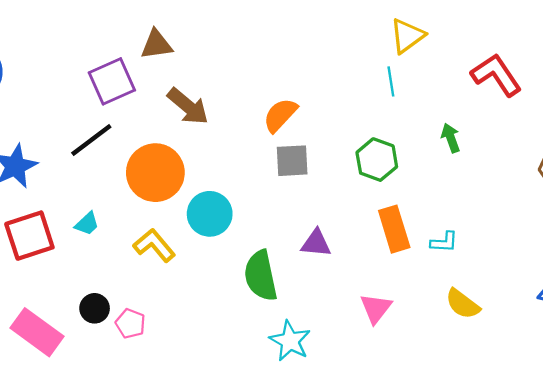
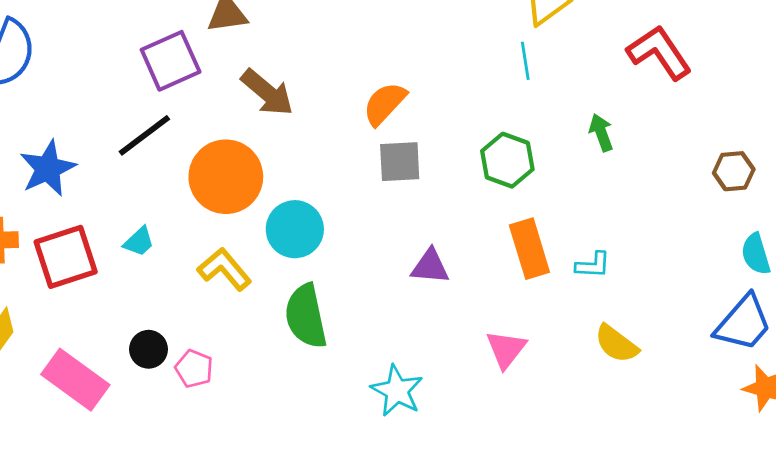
green semicircle: (261, 276) -> (306, 316), moved

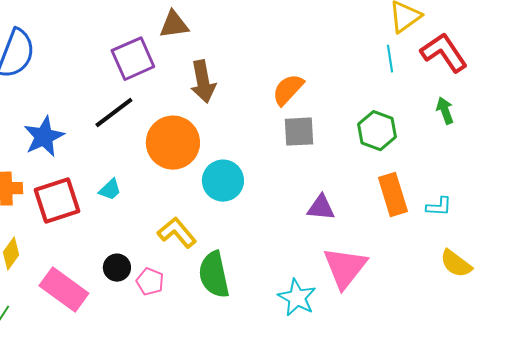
red L-shape: (659, 53) -> (444, 53), moved
brown arrow: (267, 93) -> (203, 82), turned 39
yellow L-shape: (224, 269) -> (177, 233), moved
green semicircle: (306, 316) -> (214, 275), moved
pink triangle: (506, 349) -> (345, 268), moved, size x1.5

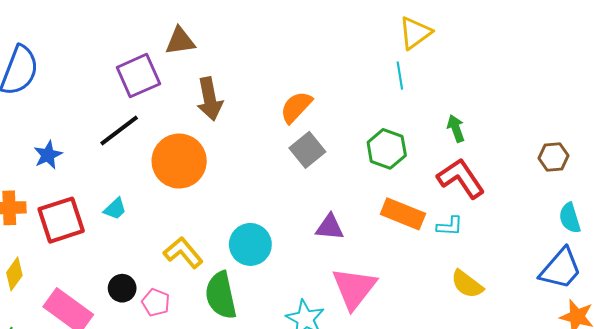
red L-shape: (444, 53) -> (461, 178), moved
gray square: (299, 132) -> (307, 150), turned -36
blue star: (44, 137) -> (48, 155), size x0.7
cyan circle: (223, 181) -> (250, 244), moved
orange rectangle: (393, 195) -> (403, 214), turned -51

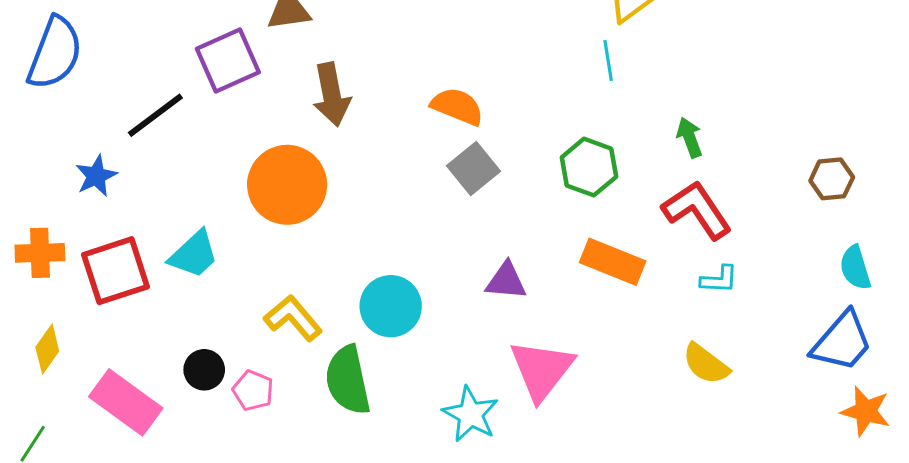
orange semicircle: (296, 107) -> (457, 106), turned 69
black line: (119, 131) -> (155, 115), moved
cyan trapezoid: (115, 209) -> (194, 254), size x1.5
cyan L-shape: (450, 226) -> (719, 280), moved

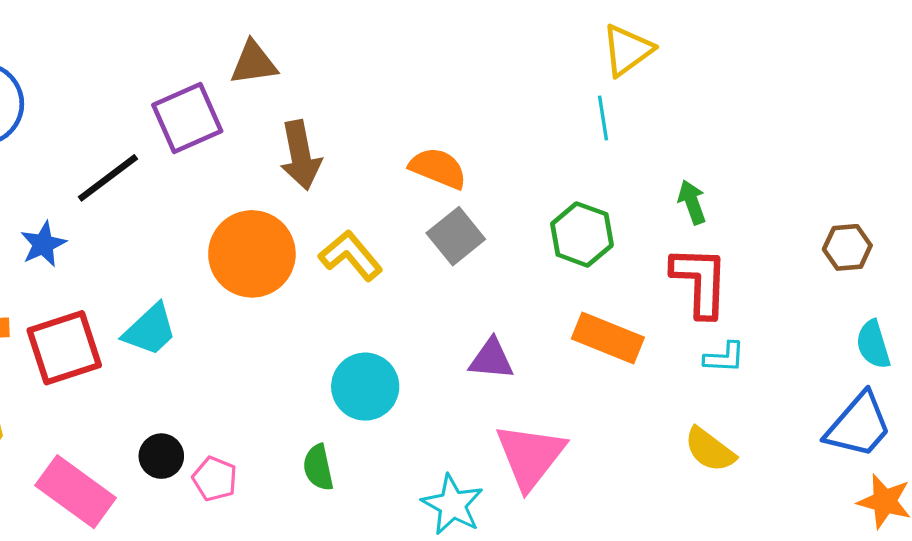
red L-shape: (697, 210) -> (700, 281), turned 36
yellow L-shape: (293, 318) -> (351, 256), moved
green semicircle: (348, 380) -> (318, 467), size x0.6

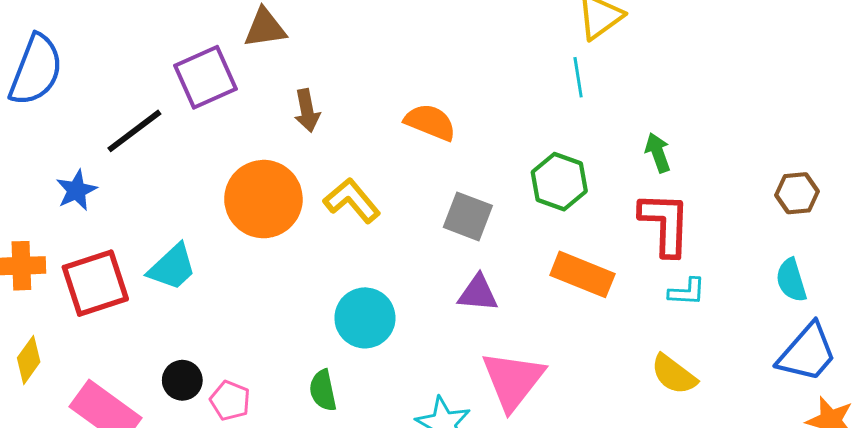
brown arrow: (300, 155) -> (307, 111), size x0.7
gray square: (456, 236) -> (468, 216), moved, turned -30
cyan semicircle: (873, 344) -> (791, 280), moved

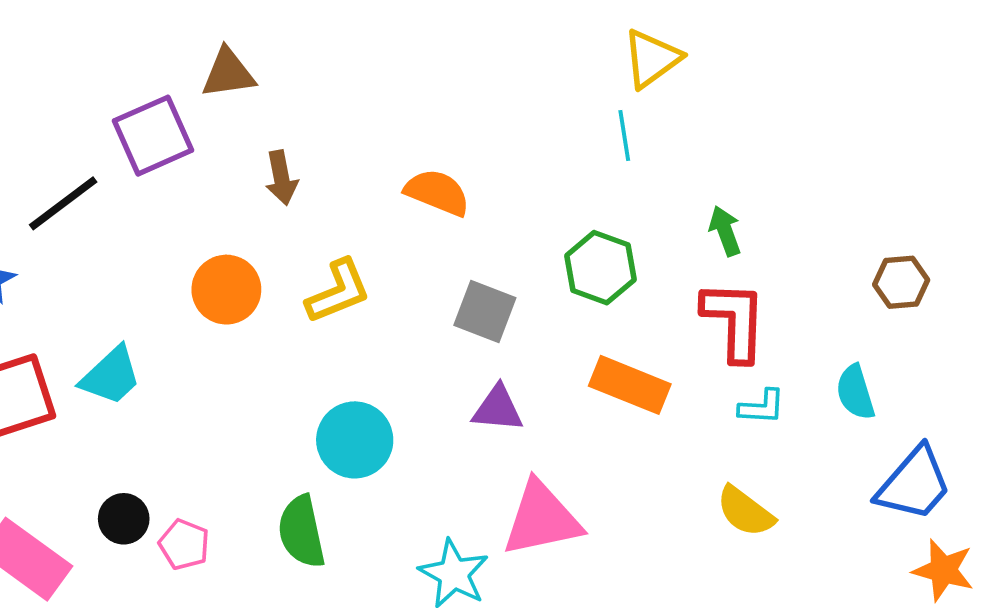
orange circle: (263, 199) -> (226, 290), size x0.7
yellow L-shape: (352, 200) -> (338, 291), turned 108
cyan semicircle: (791, 280) -> (855, 392), moved
pink triangle: (513, 380) -> (542, 519), turned 40
green semicircle: (323, 390) -> (302, 532), size x1.4

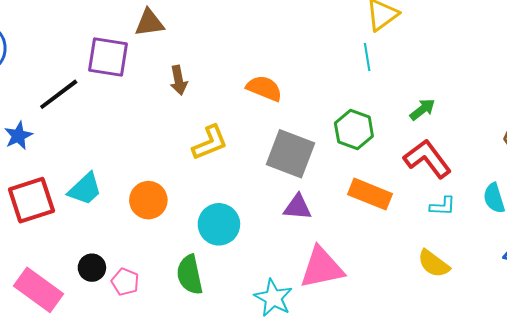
purple square: (153, 136) -> (108, 57), turned 33
green arrow: (725, 231) -> (422, 109), turned 72
orange circle: (226, 290) -> (148, 200), moved
gray square: (485, 312) -> (290, 154), size x1.4
red L-shape: (734, 321) -> (428, 159), turned -39

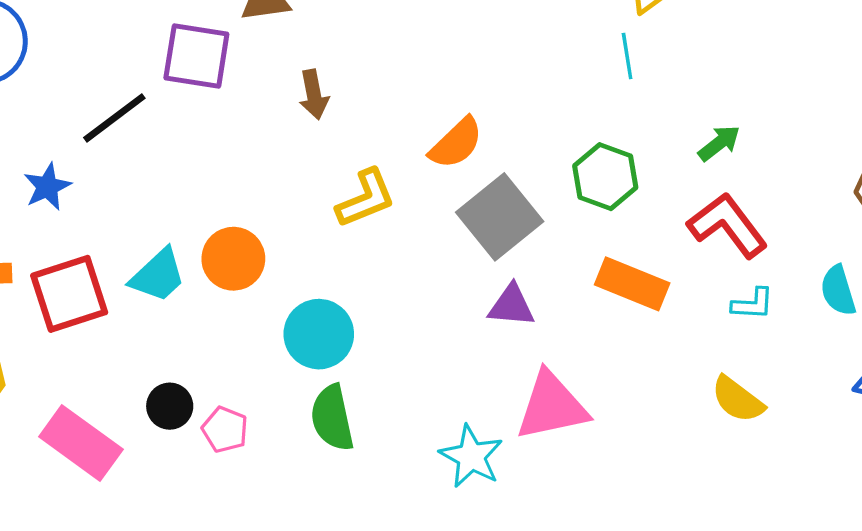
orange semicircle: (264, 88) -> (456, 143), moved, turned 114
gray square: (290, 154) -> (500, 217), turned 30
orange circle: (148, 200) -> (233, 259), moved
cyan circle: (219, 224) -> (319, 334), moved

